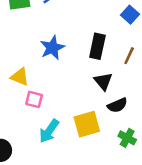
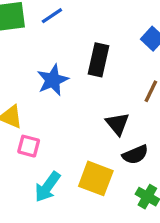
black rectangle: (97, 46) -> (99, 60), moved
yellow square: (87, 124) -> (96, 178), turned 36

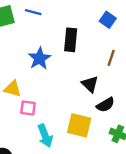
blue line: (52, 16) -> (33, 12), turned 56
cyan arrow: (47, 187) -> (45, 136), turned -50

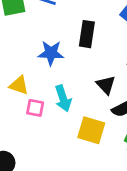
blue star: (39, 58) -> (51, 53), turned 30
cyan arrow: (45, 136) -> (63, 98), moved

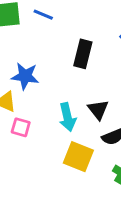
blue star: (51, 53) -> (25, 76), moved
cyan arrow: (63, 98) -> (67, 117), moved

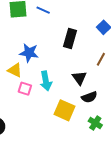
cyan arrow: (67, 117) -> (46, 81), moved

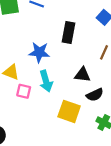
blue star: (29, 53) -> (39, 52), moved
black triangle: (79, 78) -> (82, 75), turned -42

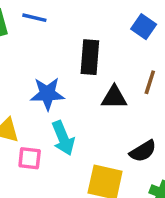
black triangle: (82, 75) -> (114, 97), moved

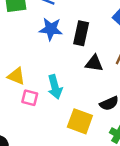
blue star: (47, 94) -> (51, 29), moved

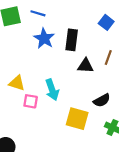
blue star: (51, 29) -> (44, 38), turned 30

